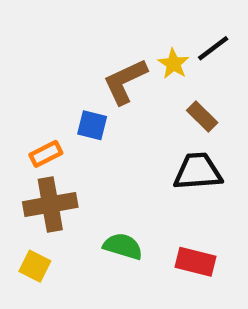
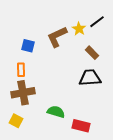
blue square: (92, 125) -> (28, 46), moved
orange rectangle: (46, 154) -> (21, 70), turned -64
red rectangle: (196, 262) -> (81, 126), moved

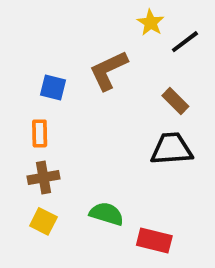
yellow star: (79, 29) -> (151, 23), moved
brown cross: (23, 93) -> (43, 177), size x0.7
yellow square: (16, 121) -> (43, 221), moved

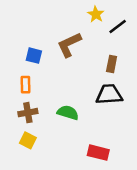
brown rectangle: (175, 101) -> (112, 64), turned 56
green semicircle: (107, 214) -> (68, 113), moved

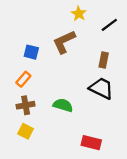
yellow star: (96, 14) -> (79, 14), moved
orange rectangle: (25, 85) -> (23, 79), turned 42
black trapezoid: (109, 94) -> (101, 88), turned 30

